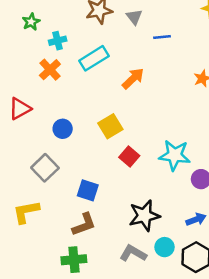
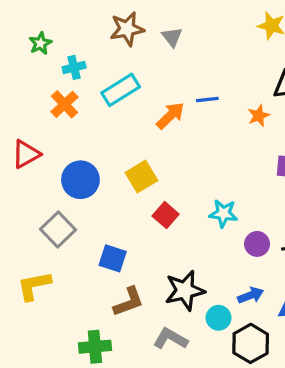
blue line: (162, 37) -> (207, 100), moved
blue circle: (63, 129) -> (80, 180), size x1.5
cyan star: (175, 155) -> (223, 213), size x0.7
brown L-shape: (84, 224) -> (129, 302), moved
cyan circle: (164, 247) -> (219, 318), moved

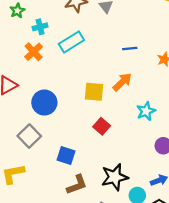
orange arrow: (170, 116) -> (122, 82), moved
yellow square: (141, 177) -> (94, 92), moved, turned 36
cyan star: (223, 213) -> (146, 111), moved, turned -30

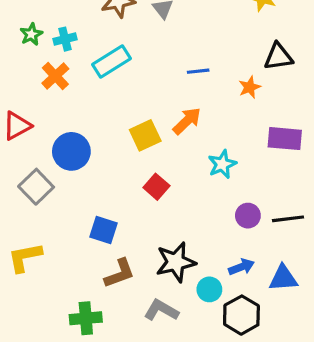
green star: (17, 11) -> (31, 34), moved
yellow square: (94, 92) -> (145, 135), turned -30
gray square: (29, 136) -> (36, 187), moved

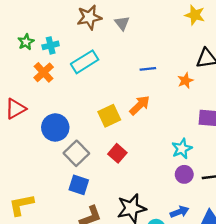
cyan star: (222, 164) -> (182, 149), moved
gray square: (36, 187) -> (76, 153), moved

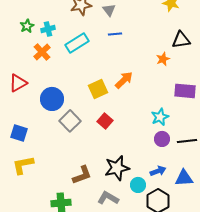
blue line: (148, 69) -> (115, 34), moved
blue square: (79, 185) -> (19, 133), moved

